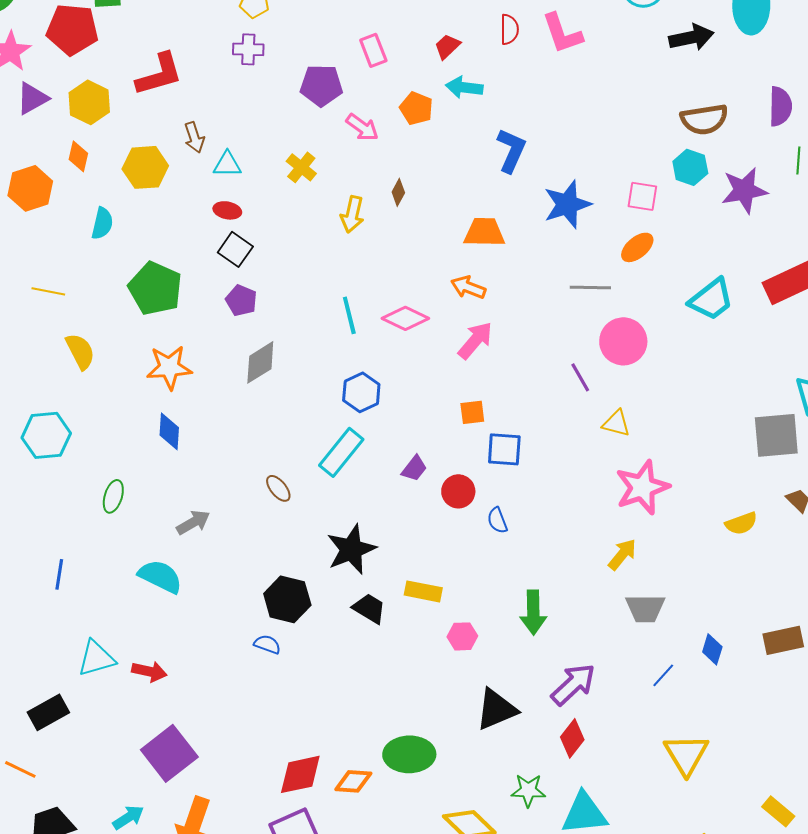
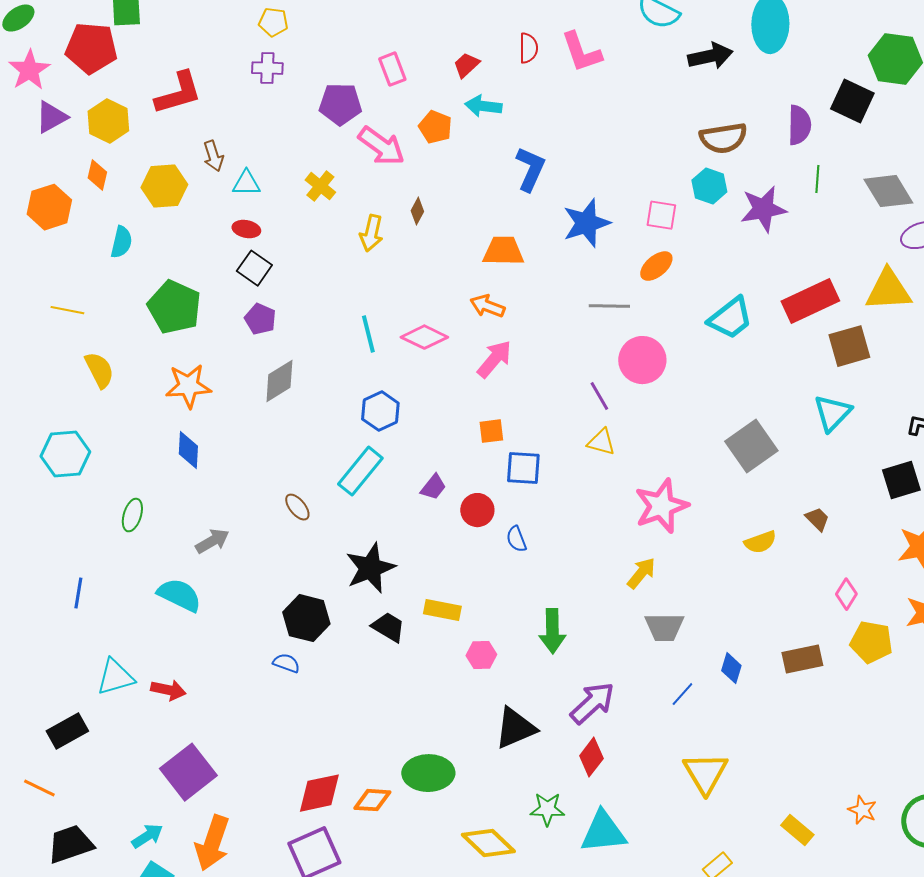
pink arrow: (362, 127) -> (381, 146), size x1.4
yellow triangle: (616, 423) -> (601, 442), moved
gray square: (776, 435) -> (751, 446), moved, turned -30

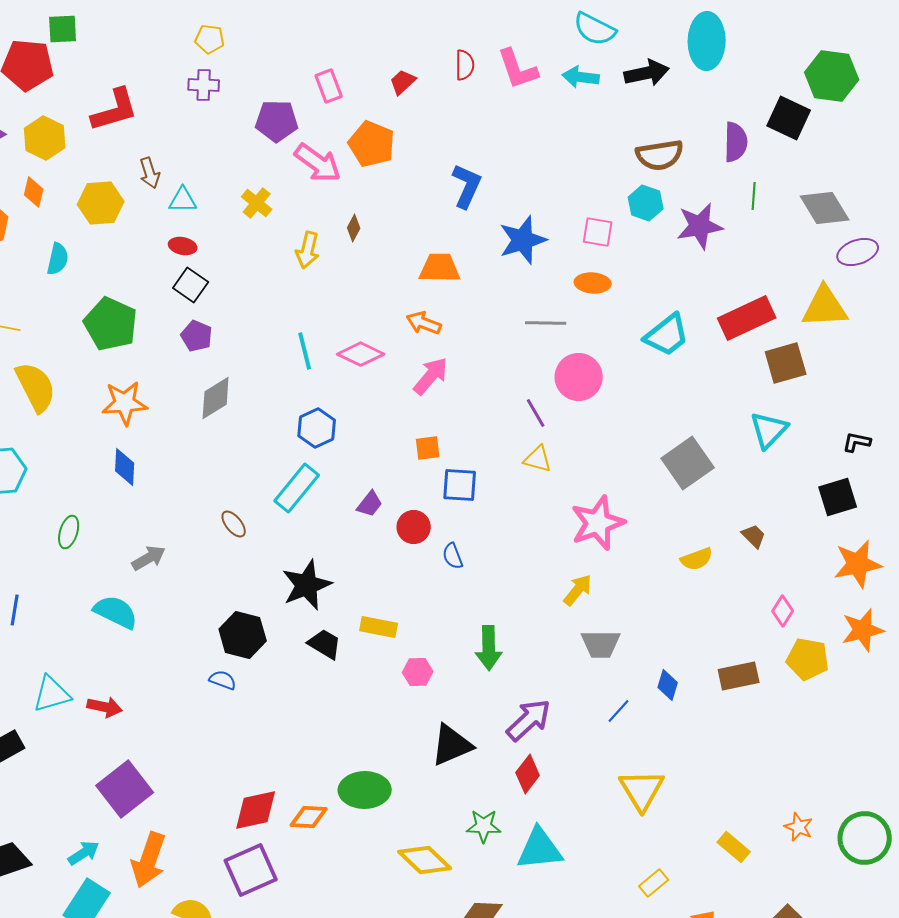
cyan arrow: (483, 106) -> (581, 77), moved
orange pentagon: (435, 127) -> (372, 144), size x1.4
orange ellipse: (656, 266) -> (593, 283), turned 44
yellow semicircle: (99, 370) -> (36, 387), size x1.4

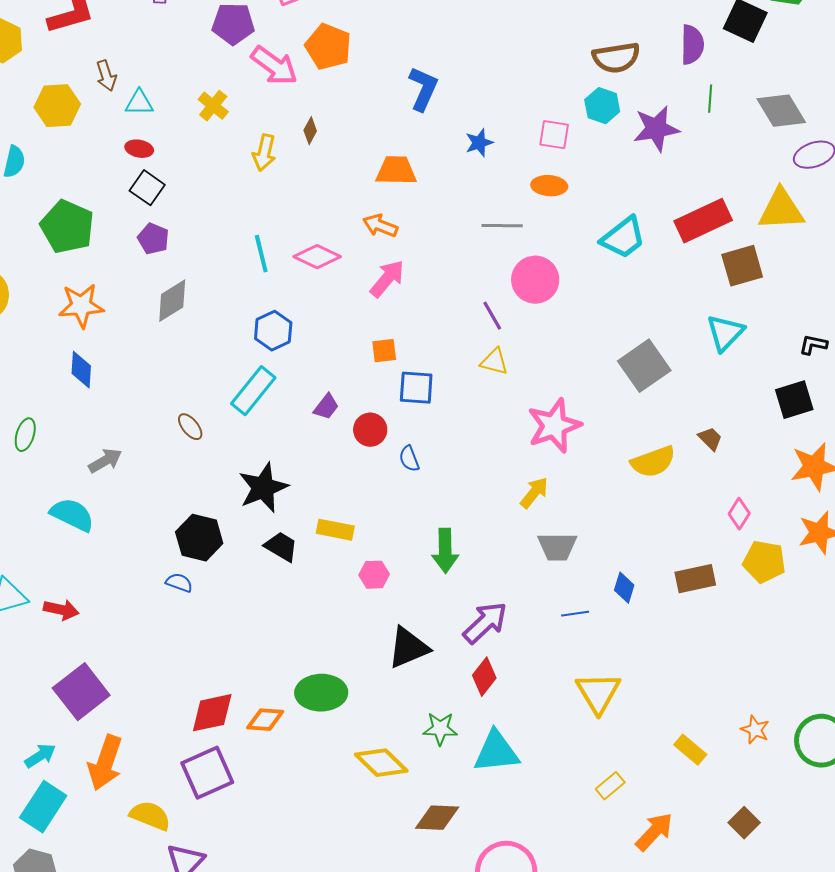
blue star: (523, 240) -> (479, 143), size x0.6
yellow semicircle: (697, 559) -> (653, 462), size x1.4
blue line: (619, 711) -> (575, 614), turned 40

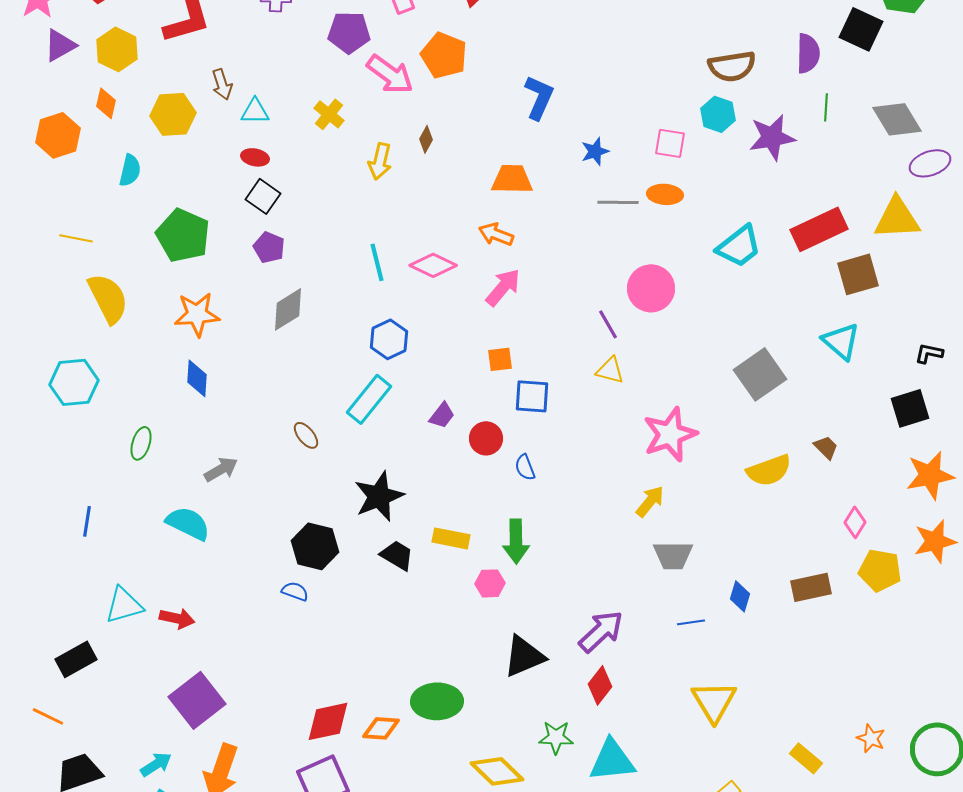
gray line: (502, 226) -> (618, 202), moved
cyan triangle: (725, 333) -> (841, 341), turned -33
green arrow: (445, 551) -> (516, 541), moved

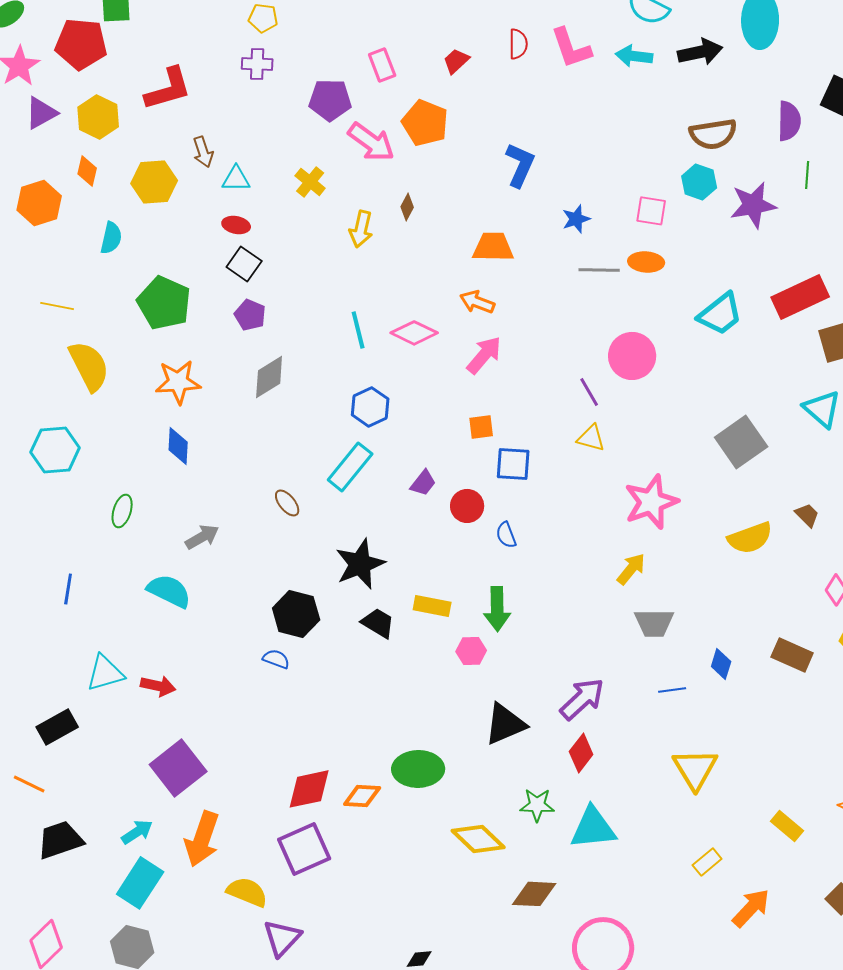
brown rectangle: (811, 587) -> (792, 655), turned 36

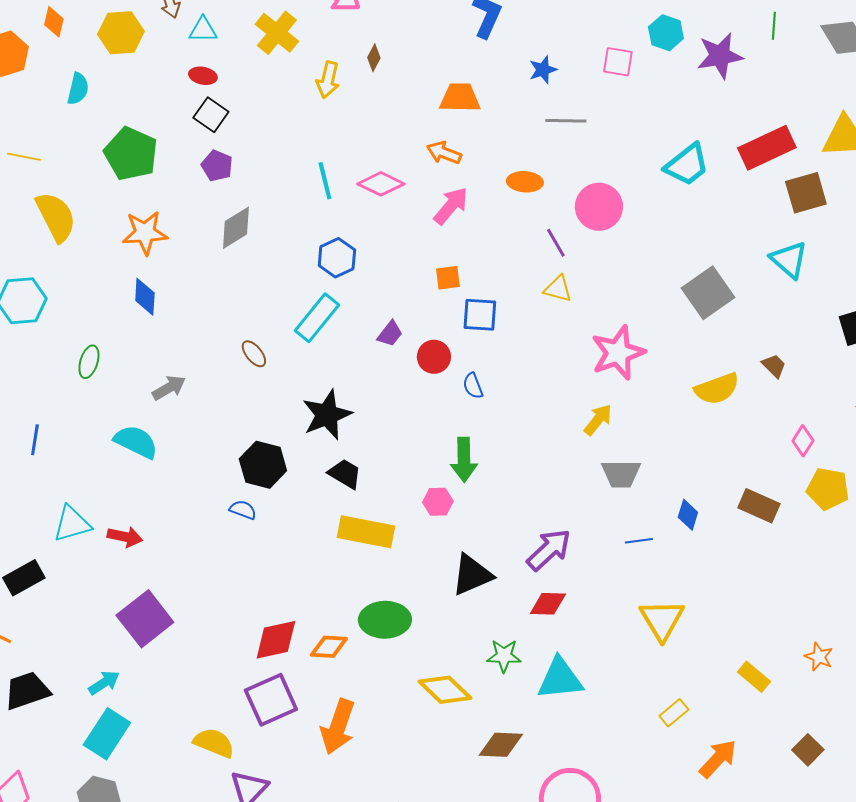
yellow cross: (310, 182) -> (277, 33), size x1.4
orange ellipse: (646, 262) -> (525, 182), moved
yellow rectangle: (432, 606) -> (366, 532), moved, size x1.5
red diamond: (581, 753) -> (548, 604), turned 54
orange arrow: (202, 839) -> (338, 727), moved

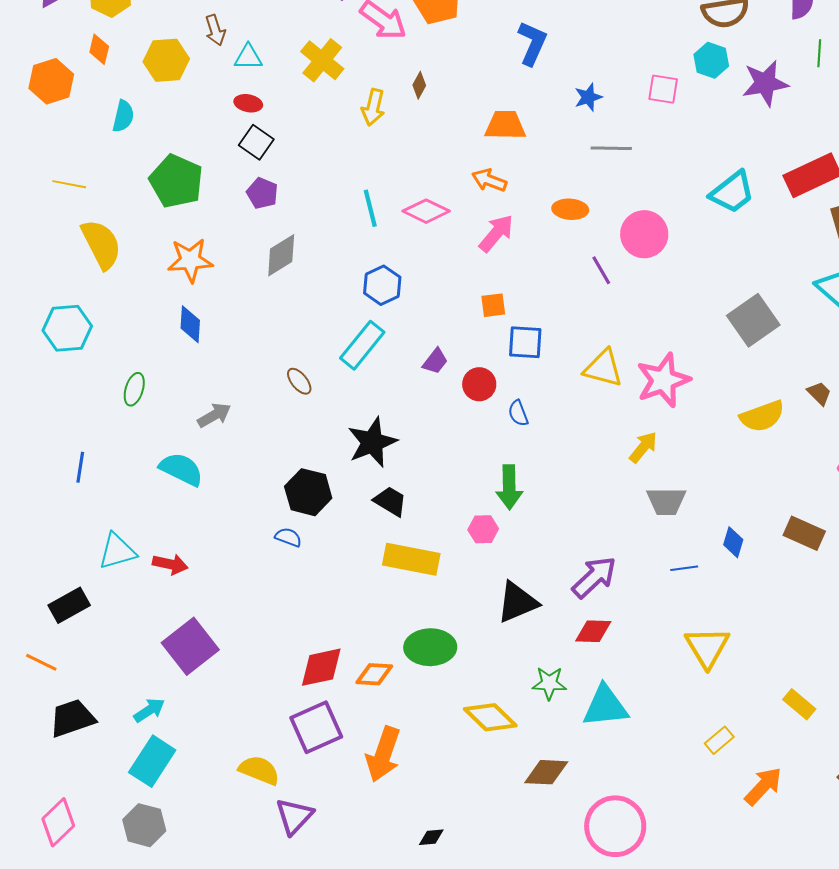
yellow triangle: (558, 289) -> (603, 368), moved, size x1.4

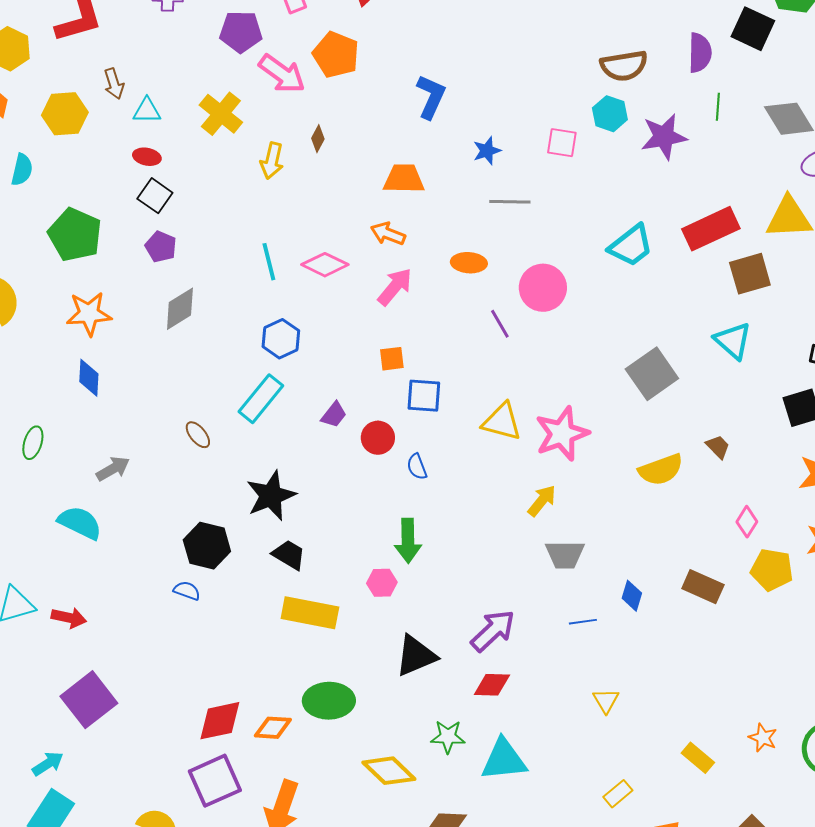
yellow triangle: (707, 647) -> (606, 701), size x0.6

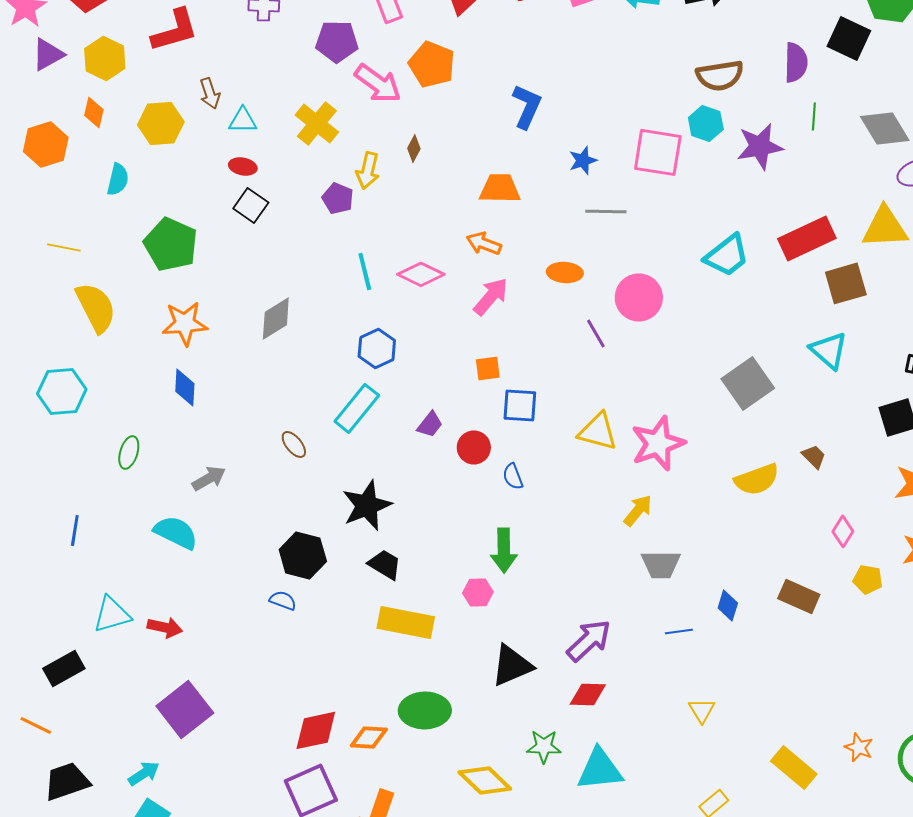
pink square: (562, 143) -> (658, 152), size x1.6
purple pentagon: (161, 247) -> (338, 198), moved
yellow pentagon: (772, 570) -> (868, 579), size x0.7
yellow rectangle: (698, 758) -> (794, 767), size x1.4

